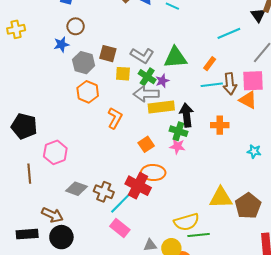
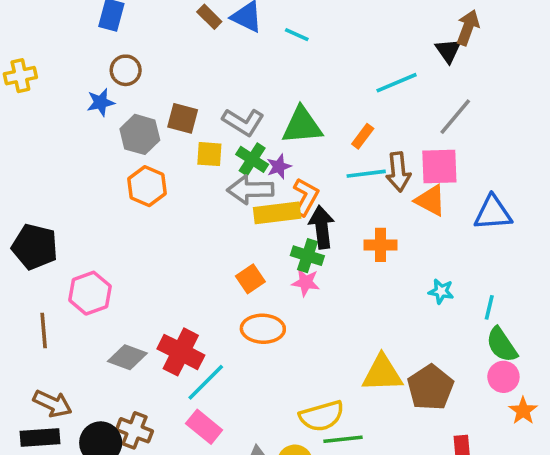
orange L-shape: (115, 118) -> (306, 197), moved
red cross: (138, 186) -> (181, 352), moved
brown cross: (104, 192) -> (135, 430), moved
brown arrow: (52, 215) -> (53, 404), moved

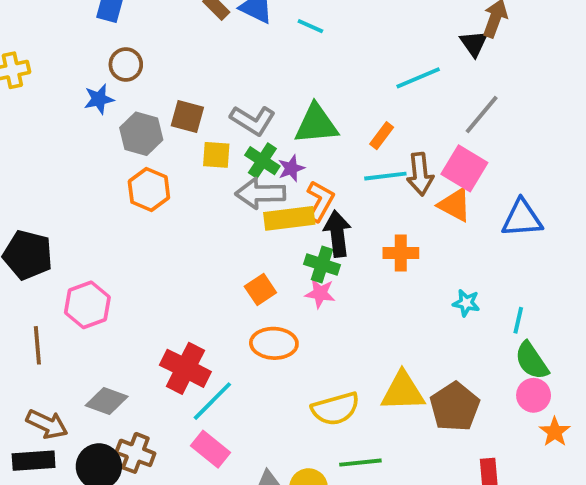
pink square: (439, 167) -> (464, 168), turned 33
gray diamond: (127, 357) -> (107, 401), moved
yellow semicircle: (322, 416) -> (335, 409), moved

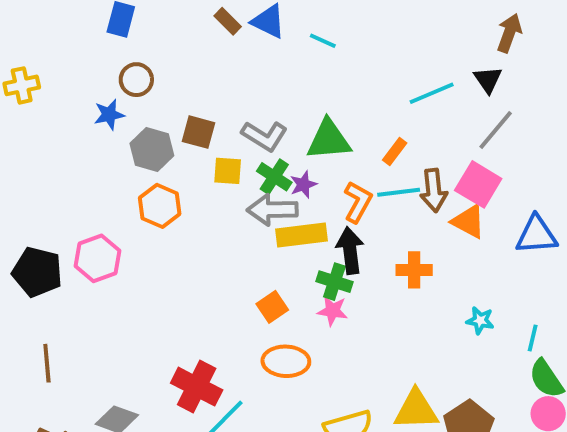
black triangle: (474, 43) -> (488, 80), moved
orange L-shape: (320, 201) -> (358, 202), moved
pink hexagon: (87, 305) -> (97, 258), moved

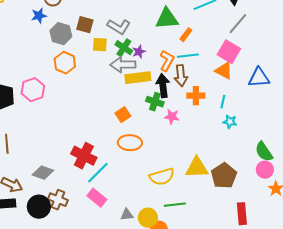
green triangle: (329, 140) -> (167, 19), moved
brown arrow: (434, 190) -> (181, 76), moved
pink star: (333, 311) -> (172, 117), moved
cyan line: (533, 338) -> (223, 102), moved

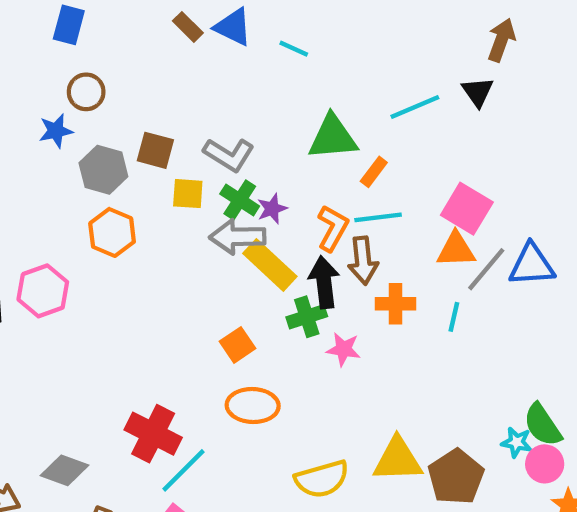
gray line: (238, 24) -> (486, 269), moved
orange triangle: (224, 71) -> (456, 250), turned -30
yellow rectangle: (138, 78) -> (270, 265), turned 50
green cross: (155, 102) -> (307, 317), turned -36
cyan star: (230, 122) -> (517, 442), moved

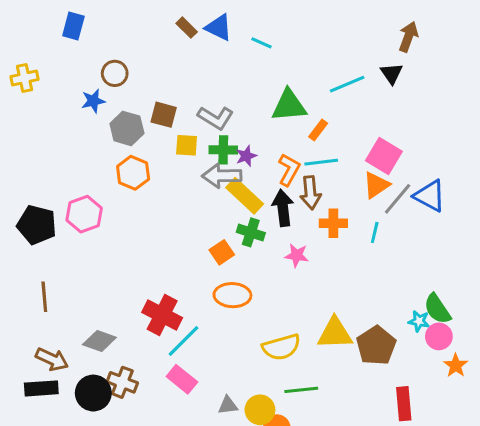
blue rectangle: (69, 25) -> (73, 26), moved
green cross: (240, 200) -> (223, 150), turned -32
orange triangle: (456, 250) -> (376, 185), turned -32
blue triangle: (532, 265) -> (430, 196), turned 32
green cross: (307, 317) -> (251, 232), moved, turned 36

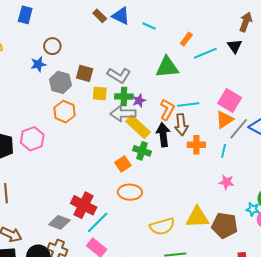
orange rectangle: (318, 130) -> (186, 39), moved
pink star: (297, 255) -> (227, 182), moved
gray diamond: (99, 341) -> (59, 222), moved
brown pentagon: (376, 346) -> (225, 225), turned -30

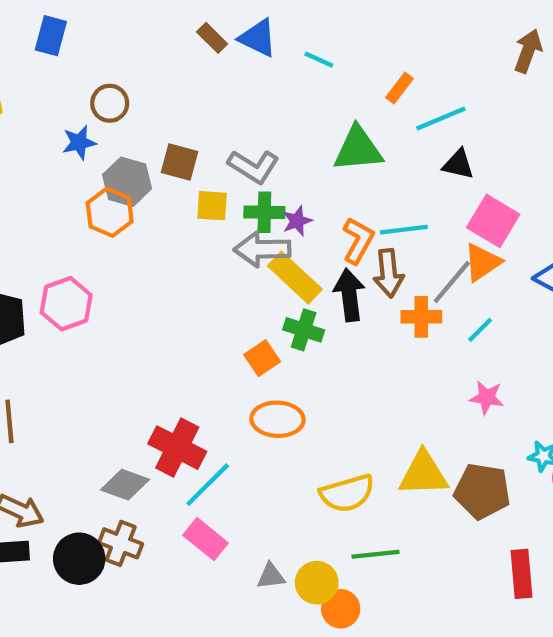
black triangle: (235, 46) -> (458, 164), moved, turned -42
orange hexagon: (64, 112) -> (110, 212), moved
gray line: (239, 129) -> (452, 282), moved
cyan line: (224, 151) -> (480, 330), turned 32

